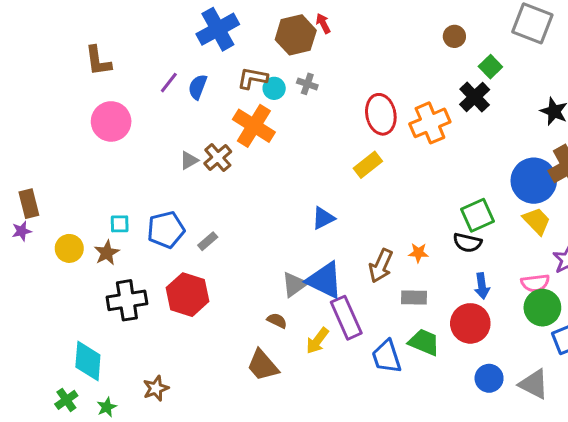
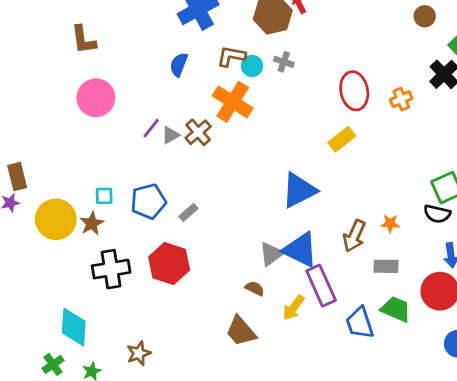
purple line: (169, 83) -> (151, 128), moved
orange cross: (430, 123) -> (401, 99), size x0.6
blue triangle: (323, 218) -> (299, 190), size x1.6
yellow circle: (69, 248) -> (56, 219), size x1.5

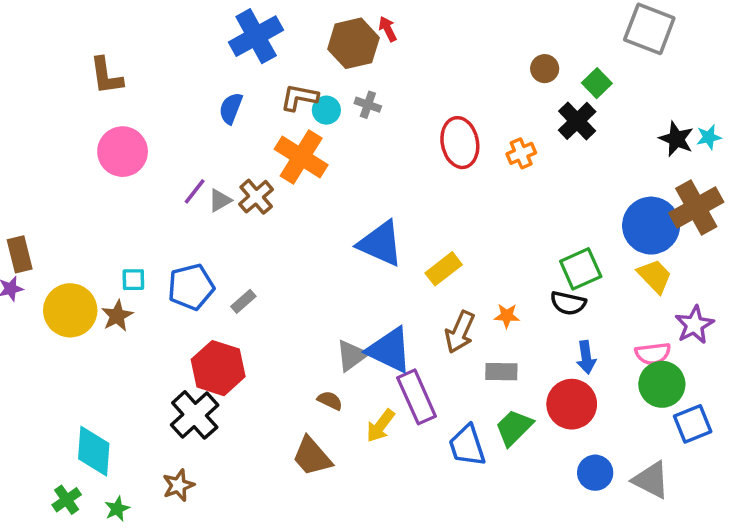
brown circle: (425, 16) -> (545, 69), moved
yellow rectangle: (342, 139) -> (444, 269), moved
blue triangle: (299, 190) -> (380, 244), moved, turned 51
black cross: (111, 269) -> (195, 415), moved, turned -33
green trapezoid: (396, 309) -> (514, 428), turned -68

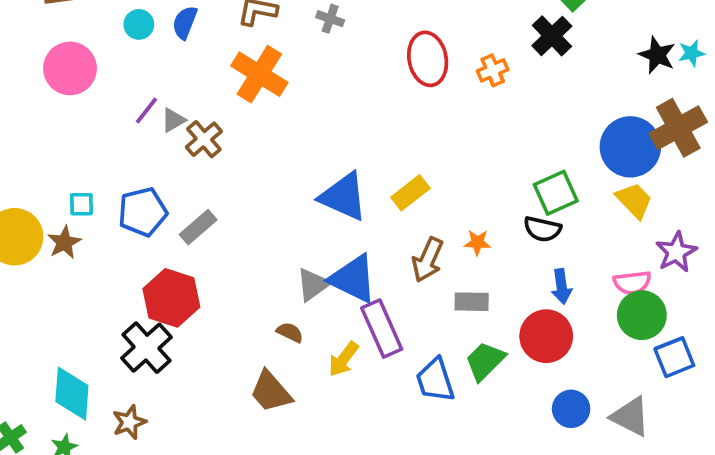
cyan circle: (326, 110) -> (139, 24), moved
brown cross: (256, 197) -> (204, 139), moved
blue triangle: (380, 244) -> (343, 197), moved
gray rectangle: (243, 301) -> (198, 227), size x1.4
cyan diamond: (94, 451) -> (72, 394), moved

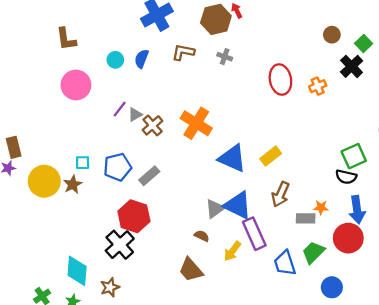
orange cross: (259, 74) -> (196, 123), moved
orange star: (477, 242) -> (321, 207), moved
blue arrow: (561, 286) -> (357, 210), size x1.4
blue circle: (571, 409) -> (332, 287), moved

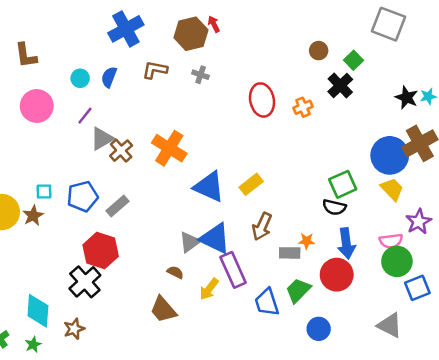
purple line: (120, 109) -> (85, 116), moved
gray triangle: (135, 115) -> (102, 139), size x1.5

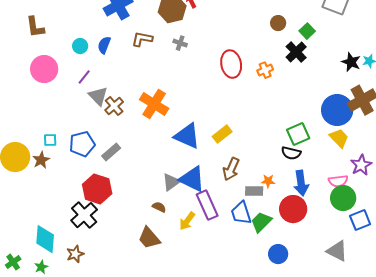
gray triangle: (102, 139) -> (98, 96), turned -45
blue trapezoid: (267, 302) -> (241, 213), moved

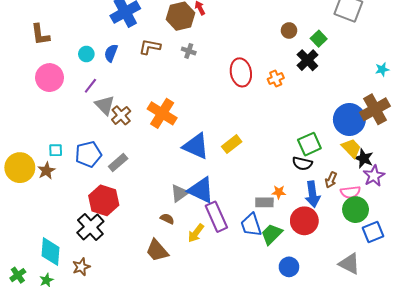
black star: (351, 62) -> (364, 158), moved
brown arrow: (231, 169) -> (331, 180), moved, size x0.7

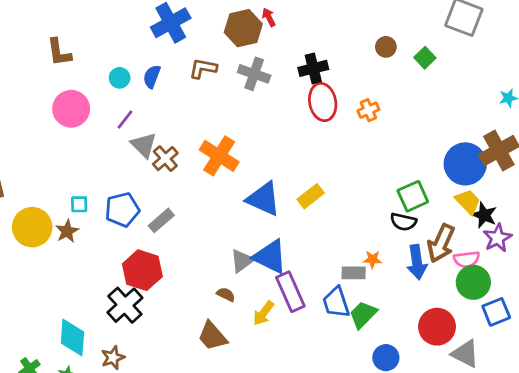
gray cross: (189, 51) -> (254, 74), size x1.6
black cross: (307, 60) -> (313, 68), moved, turned 30
brown arrow: (331, 180) -> (441, 243), size x1.8
red circle: (304, 221) -> (437, 327), moved

